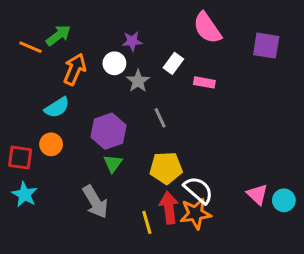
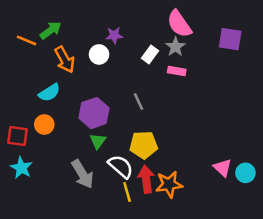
orange arrow: (75, 69) -> (65, 60), turned 128
gray star: (138, 81) -> (175, 47), moved
white semicircle: (198, 190) -> (121, 166), moved

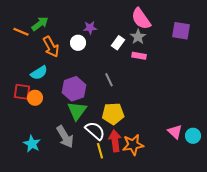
red square: (18, 136) -> (22, 92), moved
green triangle: (98, 141) -> (77, 111), size x1.5
cyan star: (21, 168) -> (32, 144), moved

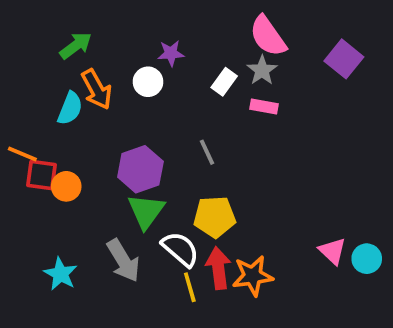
purple square: (181, 31) -> (344, 59), turned 30
orange line: (21, 32) -> (22, 154), moved
cyan semicircle: (39, 73) -> (70, 108), moved, turned -36

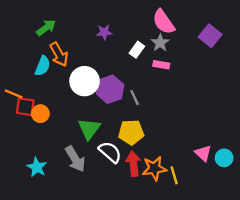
white circle: (148, 82) -> (85, 81), moved, size x1.6
gray line: (207, 152) -> (135, 97), moved
purple hexagon: (140, 169) -> (110, 89), moved
yellow line: (190, 287) -> (174, 175), moved

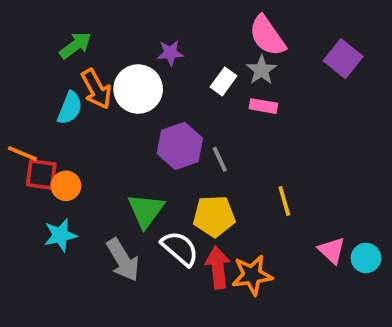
white circle: (85, 81) -> (138, 89), moved
cyan star: (37, 167) -> (60, 235), moved, turned 30
yellow line: (174, 175) -> (284, 201), moved

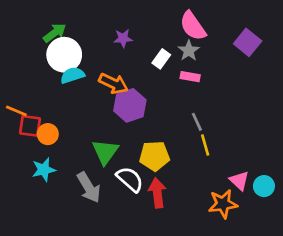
orange arrow: (96, 89) -> (113, 83), moved, turned -36
white circle: (138, 89) -> (64, 55), moved
cyan semicircle: (70, 108) -> (72, 75), moved, turned -130
gray line: (220, 159) -> (197, 122), moved
orange star: (252, 275) -> (223, 204), moved

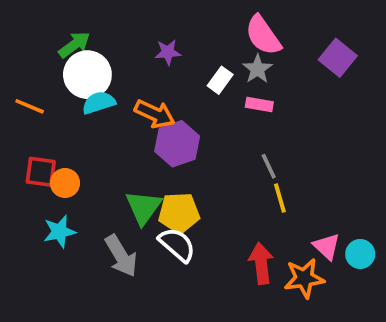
orange line: (16, 111) -> (30, 106), moved
yellow pentagon: (154, 156) -> (179, 213), moved
red arrow: (157, 193) -> (261, 263), moved

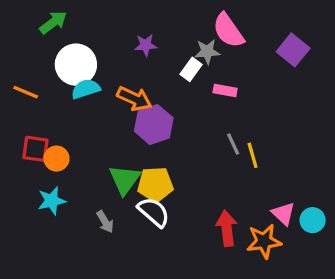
green arrow: (74, 45) -> (53, 22), moved
gray star: (257, 69) -> (207, 52), moved, turned 30
yellow line: (280, 198) -> (253, 155), moved
gray arrow: (121, 256) -> (105, 222), size x0.6

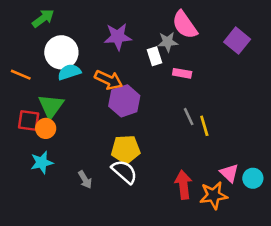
purple star: (146, 45) -> (118, 37), size x1.5
white rectangle: (191, 69) -> (155, 56), turned -54
green triangle: (125, 180) -> (51, 106), moved

